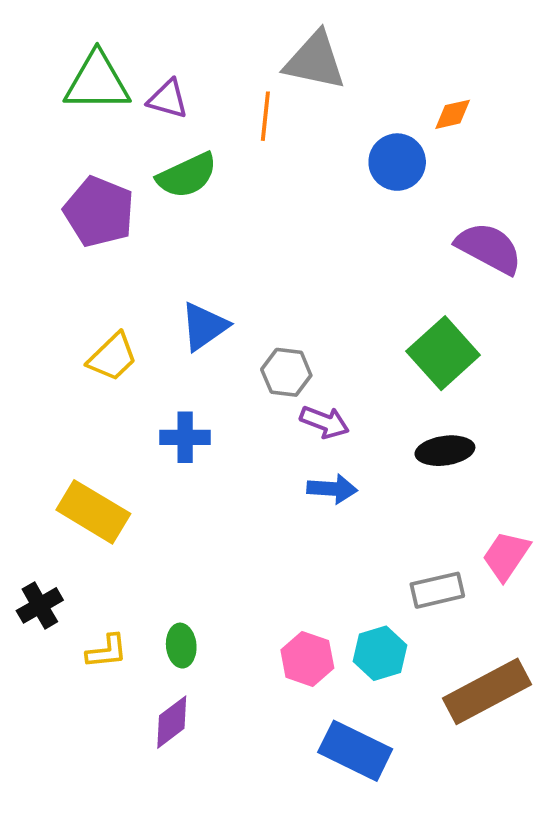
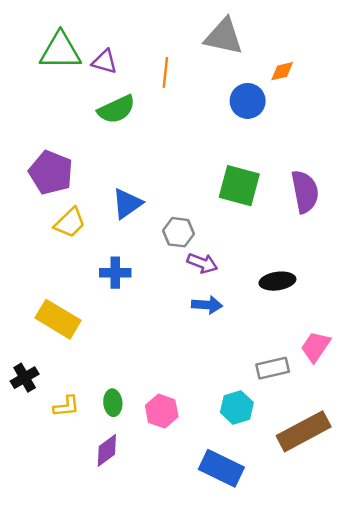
gray triangle: (315, 61) -> (224, 37), moved
purple pentagon: (99, 212) -> (51, 173), moved
purple semicircle: (489, 248) -> (305, 192), moved, turned 51
green square: (443, 353) -> (239, 186), moved, turned -33
pink hexagon: (307, 659) -> (162, 411), moved

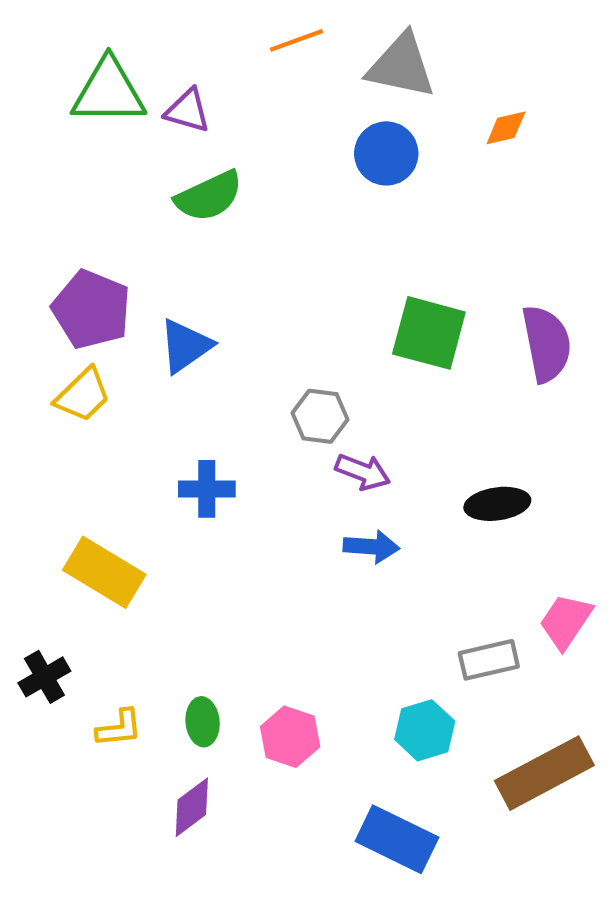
orange line: (165, 72) -> (297, 40), moved, turned 64
blue circle: (248, 101) -> (386, 153), moved
blue triangle: (127, 204) -> (185, 346), moved
yellow trapezoid: (70, 223) -> (83, 395), moved

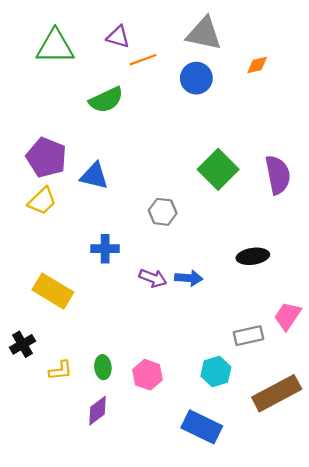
orange line: (297, 40) -> (143, 60), moved
purple triangle: (188, 111) -> (118, 37), moved
green square: (429, 333) -> (218, 169), turned 30
blue triangle: (185, 346) -> (94, 176), turned 48
purple arrow: (363, 472) -> (153, 278), moved

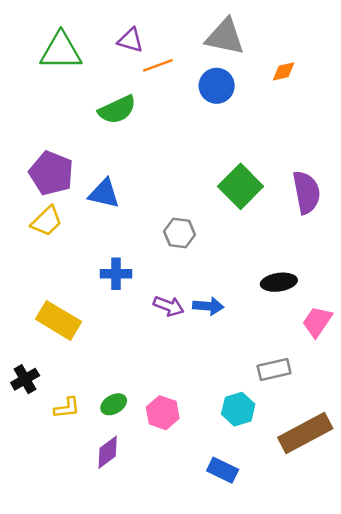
pink trapezoid: (288, 316) -> (317, 322), moved
green ellipse: (103, 367) -> (114, 404), turned 65
blue rectangle: (202, 427) -> (223, 470), size x0.7

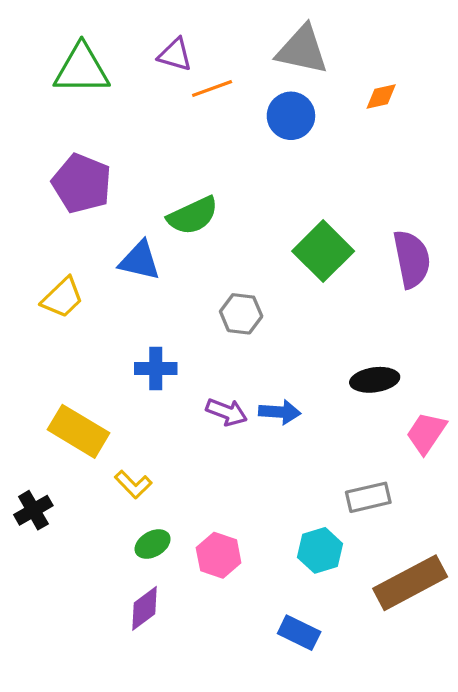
green semicircle: (117, 110) -> (193, 216), moved
purple pentagon: (51, 173) -> (82, 183), moved
yellow L-shape: (67, 408) -> (133, 484), moved, turned 52

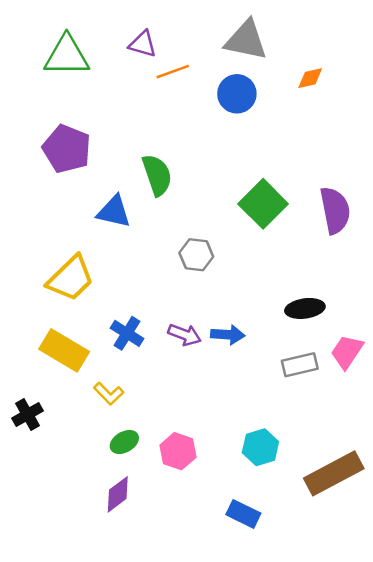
green semicircle: (193, 216) -> (157, 175), turned -84
yellow trapezoid: (62, 298) -> (71, 278), moved, size x1.4
blue cross: (156, 369) -> (127, 333), moved, turned 32
gray rectangle: (368, 497) -> (300, 365), moved

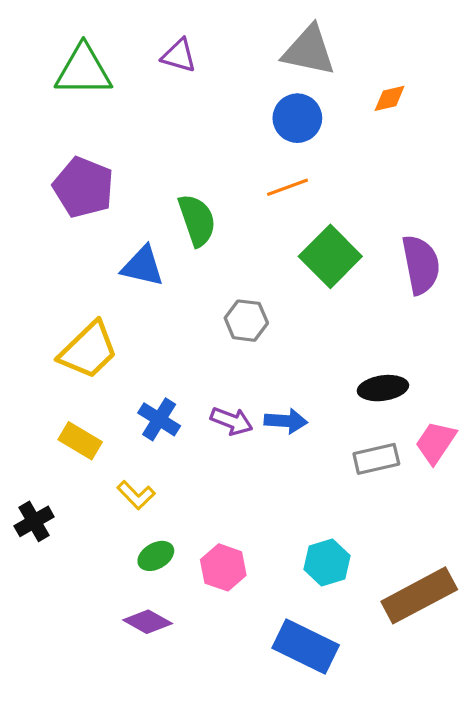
orange line: (173, 72) -> (287, 187), moved
yellow rectangle: (64, 350) -> (80, 441), size x0.7
purple diamond: (118, 494) -> (148, 622), turned 66
blue rectangle: (243, 514) -> (306, 646), size x1.5

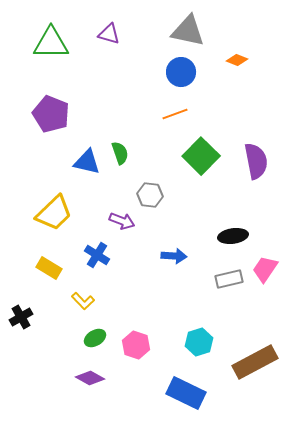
orange diamond: (390, 98) -> (237, 60), turned 35
green semicircle: (197, 220) -> (120, 153), moved, size x0.7
purple arrow: (232, 421) -> (122, 221), moved

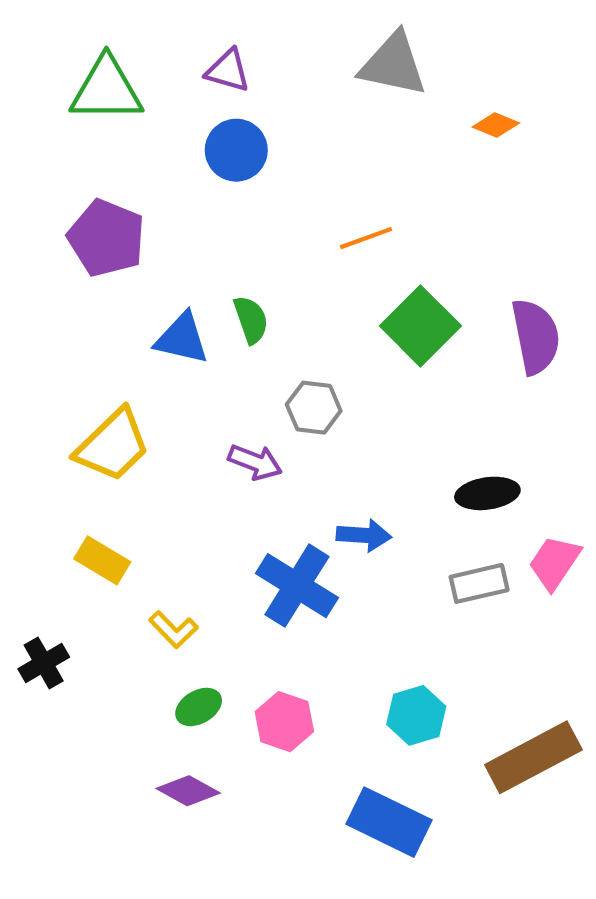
blue circle: (181, 72) -> (236, 150), moved
blue cross: (97, 255) -> (297, 586), moved, size x1.5

